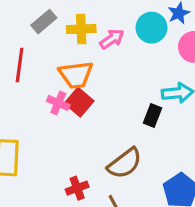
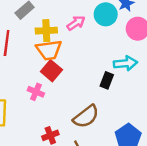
yellow cross: (81, 29) -> (46, 31), moved
pink cross: (58, 103) -> (36, 92), moved

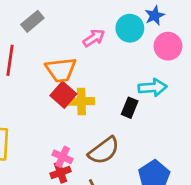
yellow cross: (46, 31) -> (81, 101), moved
pink cross: (36, 92) -> (63, 157), moved

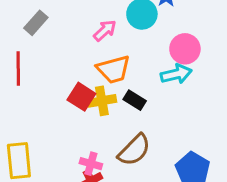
pink circle: (168, 46) -> (185, 49), moved
orange trapezoid: (61, 70) -> (114, 69), moved
black rectangle: (130, 108) -> (135, 100), moved, turned -72

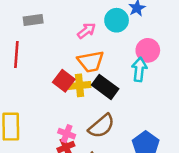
gray rectangle: (36, 23) -> (33, 20), turned 36
cyan arrow: (176, 74) -> (139, 69), turned -75
black rectangle: (135, 100) -> (105, 87), size x1.5

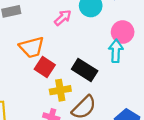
orange trapezoid: (91, 62) -> (32, 47), moved
yellow cross: (79, 85) -> (60, 90), moved

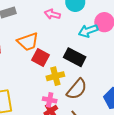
pink arrow: (63, 18) -> (52, 14), turned -119
cyan arrow: (116, 51) -> (88, 31), moved, turned -108

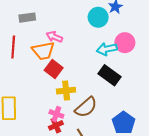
pink arrow: (52, 14) -> (54, 37), moved
black rectangle: (75, 57) -> (110, 75), moved

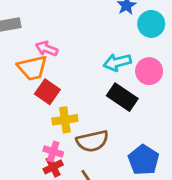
cyan circle: (98, 17) -> (151, 24), moved
pink circle: (125, 43) -> (149, 71), moved
brown semicircle: (86, 107) -> (92, 141), turned 30

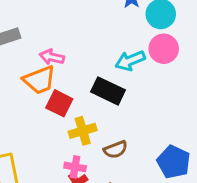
pink circle: (149, 71) -> (164, 49), moved
black rectangle: (122, 97) -> (108, 91), moved
brown semicircle: (92, 141) -> (116, 150), size x0.7

